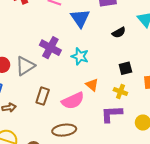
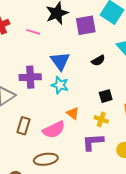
blue triangle: (80, 18) -> (60, 61), moved
purple cross: (50, 48) -> (30, 77), turned -30

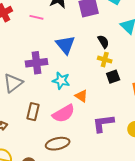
black semicircle: (98, 60) -> (103, 42), turned -88
cyan star: (60, 85) -> (61, 81), moved
yellow cross: (101, 119) -> (105, 60), moved

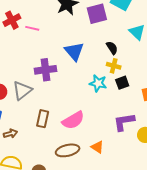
pink line: (36, 17) -> (32, 28), moved
cyan star: (61, 81) -> (98, 83), moved
orange triangle: (81, 96) -> (97, 147), moved
purple L-shape: (103, 123) -> (124, 122), moved

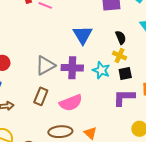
purple cross: (46, 70) -> (72, 68), moved
gray triangle: (22, 90) -> (45, 65), moved
purple L-shape: (124, 122) -> (124, 98), moved

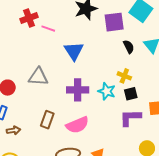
blue triangle: (83, 35) -> (74, 51), moved
black semicircle: (121, 37) -> (129, 47), moved
gray triangle: (45, 65) -> (38, 77), moved, turned 35

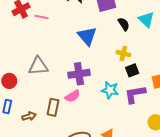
blue triangle: (74, 51) -> (87, 36), moved
cyan star: (107, 91) -> (110, 90), moved
pink semicircle: (77, 125) -> (72, 96), moved, size x0.7
brown arrow: (14, 130) -> (29, 116), moved

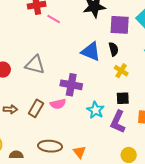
black semicircle: (124, 24) -> (114, 49), moved
blue triangle: (87, 36) -> (91, 52), turned -45
yellow cross: (123, 54) -> (121, 71), moved
purple L-shape: (135, 94) -> (118, 122), turned -75

